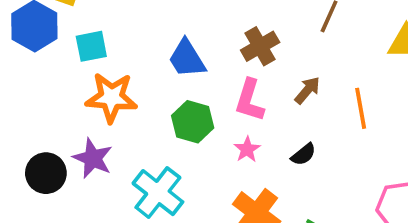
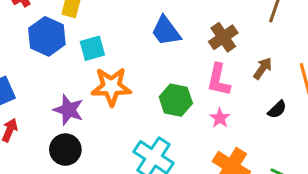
blue trapezoid: (187, 59) -> (166, 31), moved
black semicircle: (303, 154) -> (277, 110), moved
purple star: (93, 158) -> (69, 110), moved

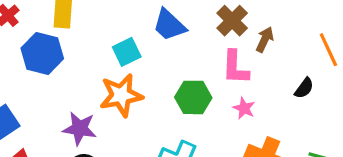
cyan square: (92, 48) -> (127, 52), moved
brown arrow: (263, 68) -> (265, 39), moved

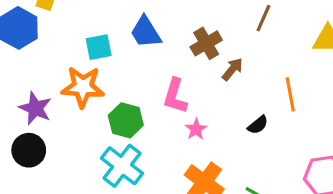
pink L-shape: (235, 67) -> (175, 96), moved
green hexagon: (193, 97) -> (126, 120), moved

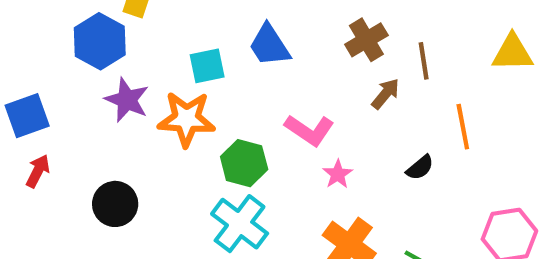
brown line: (263, 18) -> (424, 61), moved, turned -32
brown cross: (206, 43) -> (366, 40), moved
pink L-shape: (175, 96) -> (309, 130), turned -72
purple star: (35, 108) -> (127, 100), moved

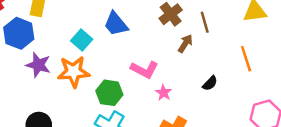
cyan square: (207, 66) -> (82, 40), turned -30
orange line: (463, 127) -> (246, 59), moved

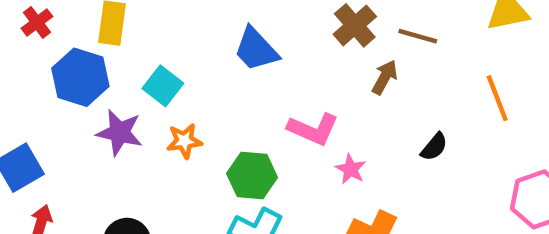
brown line: (205, 22) -> (418, 36), turned -55
cyan square: (82, 40) -> (163, 86), moved
orange star: (74, 72) -> (184, 141), size x0.6

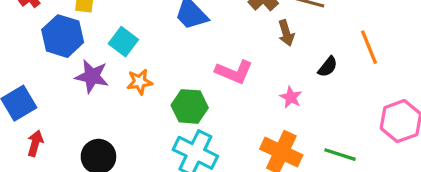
brown arrow: (385, 77) -> (286, 33), turned 135
black semicircle: (434, 147) -> (328, 67), moved
pink star: (351, 169) -> (291, 97), moved

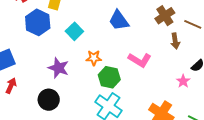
purple star: (92, 76) -> (58, 68), moved
orange star: (140, 82) -> (94, 58), moved
pink star: (291, 97) -> (183, 81), moved

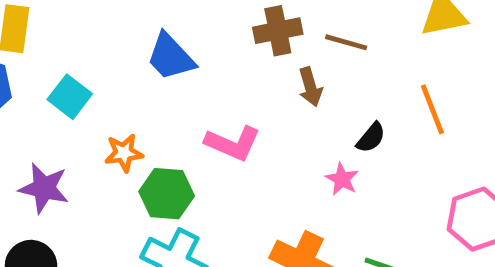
brown cross: (165, 16) -> (278, 31), turned 30

